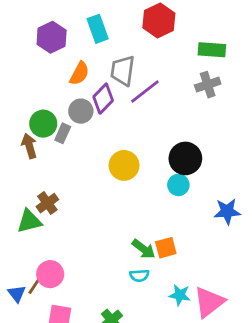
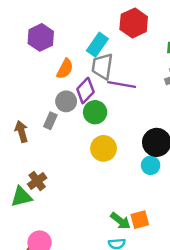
cyan rectangle: (98, 29) -> (97, 45), moved, turned 55
purple line: (145, 92) -> (122, 84), turned 48
green circle: (43, 124) -> (95, 112), moved

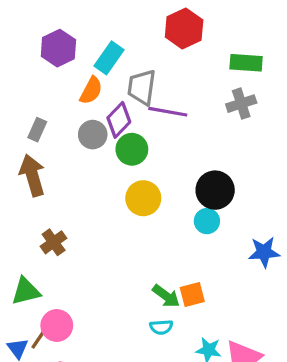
cyan rectangle: (97, 45) -> (109, 58), moved
gray rectangle: (50, 121) -> (37, 130), moved
brown arrow: (21, 132) -> (32, 175), size x1.4
green triangle: (21, 197) -> (26, 291), moved

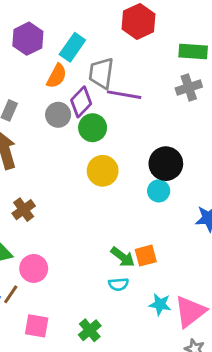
pink circle: (57, 326) -> (34, 268), moved

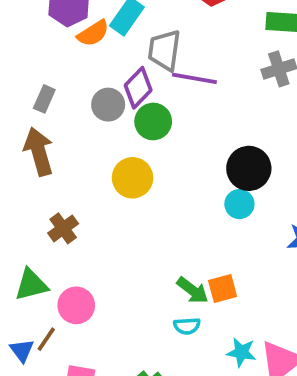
orange semicircle: (57, 76) -> (93, 33), moved, turned 30
yellow circle: (103, 171) -> (133, 178), moved

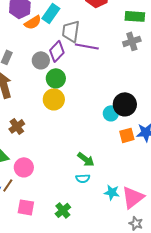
green circle: (153, 121) -> (56, 78), moved
black circle: (249, 168) -> (125, 104), moved
orange square: (223, 288) -> (127, 135), moved

